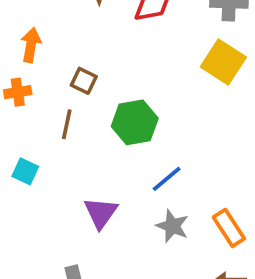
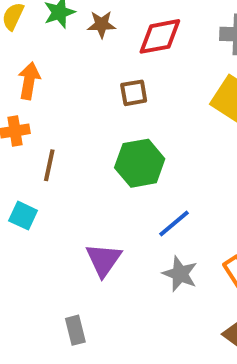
brown square: (84, 81) -> (134, 93), moved, turned -36
brown line: (67, 124) -> (49, 165), moved

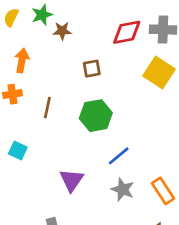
brown star: (102, 24) -> (62, 31), moved
red diamond: (160, 36) -> (127, 32), moved
brown line: (49, 165) -> (47, 108), moved

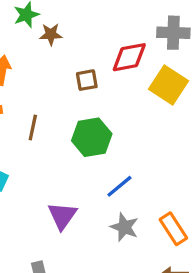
red diamond: (127, 32) -> (129, 57), moved

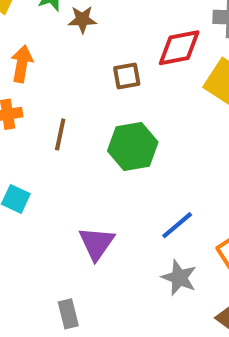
blue line: (119, 186) -> (177, 225), moved
gray star: (124, 227) -> (179, 278), moved

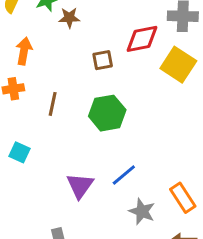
blue line: (177, 225) -> (124, 175), moved

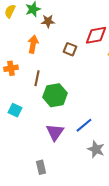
orange arrow: (24, 51) -> (33, 44), moved
brown square: (103, 60) -> (70, 49), turned 32
green hexagon: (107, 113) -> (55, 95), moved

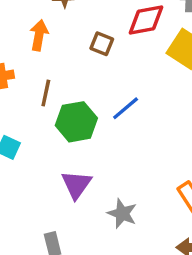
blue line: (84, 125) -> (126, 108), moved
gray star: (96, 149) -> (122, 213), moved

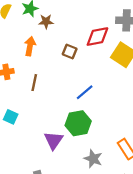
green hexagon: (76, 122) -> (78, 123), moved
gray star: (122, 213) -> (93, 159), moved

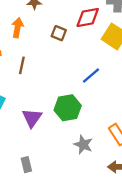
blue line: (85, 92) -> (91, 75), moved
purple triangle: (54, 140) -> (32, 118), moved

